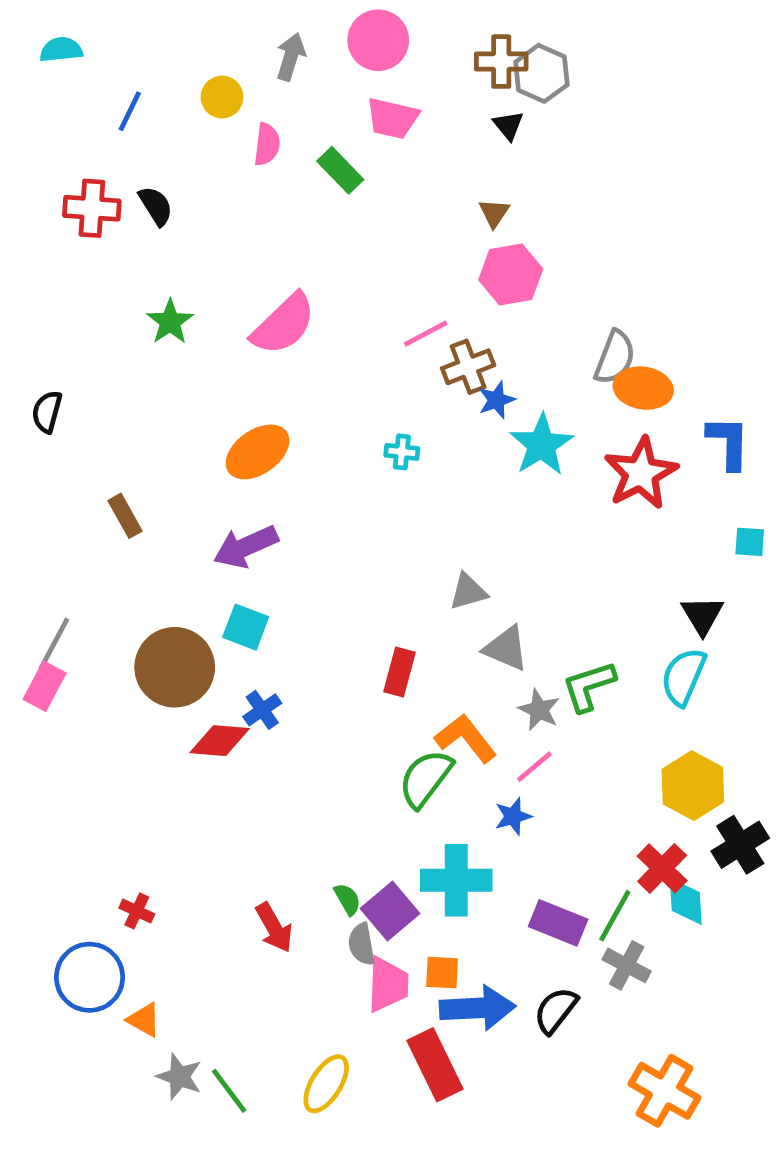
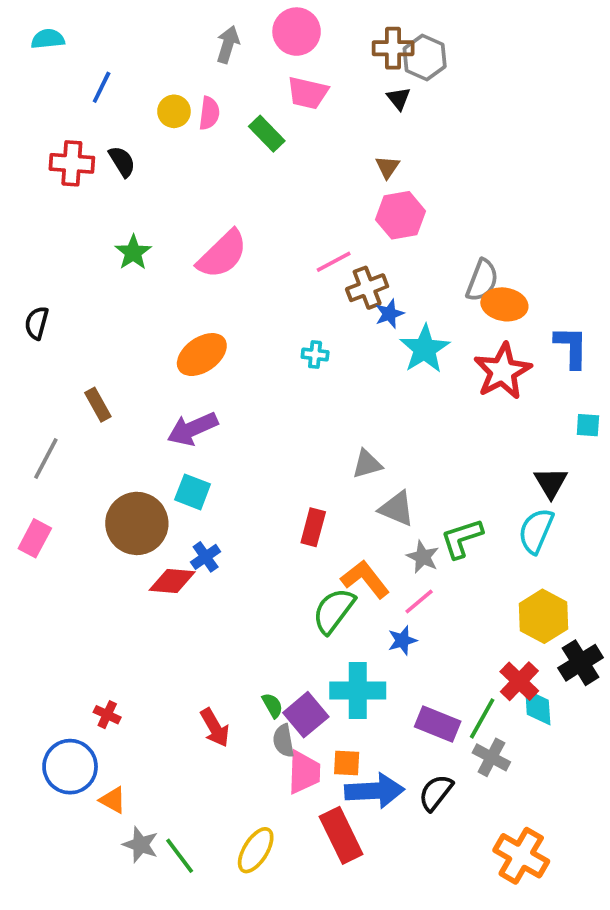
yellow circle: (222, 97) -> (174, 111), moved
gray line: (54, 644) -> (46, 458), moved

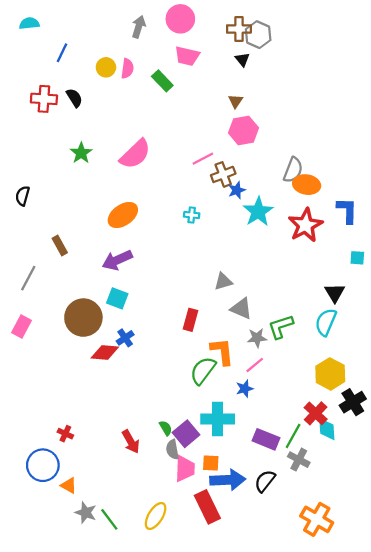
gray star: (423, 557) -> (257, 338), turned -30
orange L-shape: (365, 579) -> (222, 351), turned 32

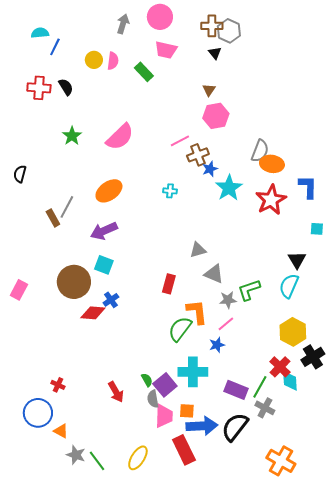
cyan semicircle: (29, 23) -> (40, 33), moved
gray line: (28, 278) -> (67, 207), moved
black semicircle: (265, 481) -> (235, 427), size x1.4

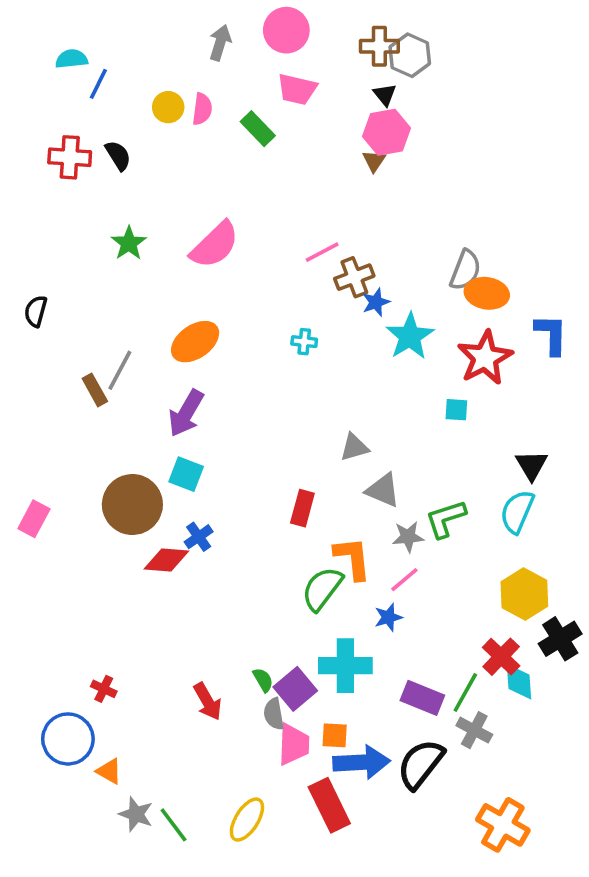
pink hexagon: (216, 116) -> (387, 132), moved
cyan square: (317, 229) -> (456, 410), moved
purple arrow: (104, 231) -> (186, 413), turned -36

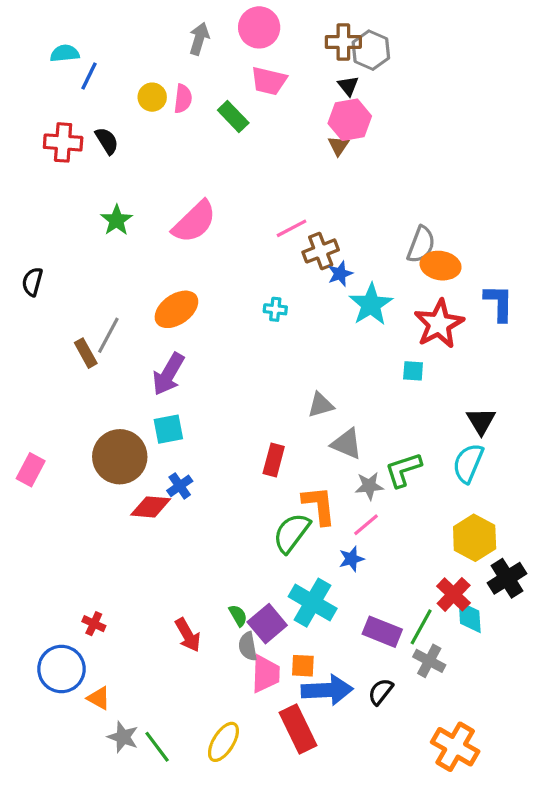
cyan square: (186, 474) -> (168, 429), turned -32
cyan cross: (345, 666) -> (313, 603), turned 30
black semicircle: (421, 764) -> (381, 692), size x0.6

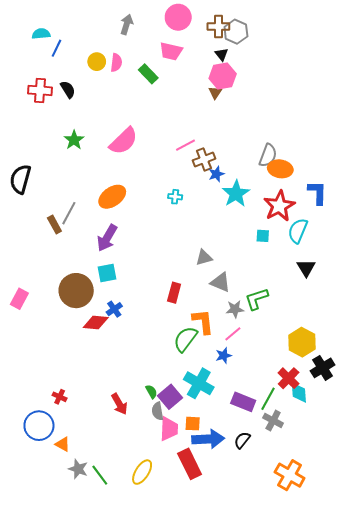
pink circle: (259, 27) -> (178, 17), moved
black semicircle: (32, 282) -> (20, 179), size x1.6
cyan semicircle: (468, 463) -> (298, 231), moved

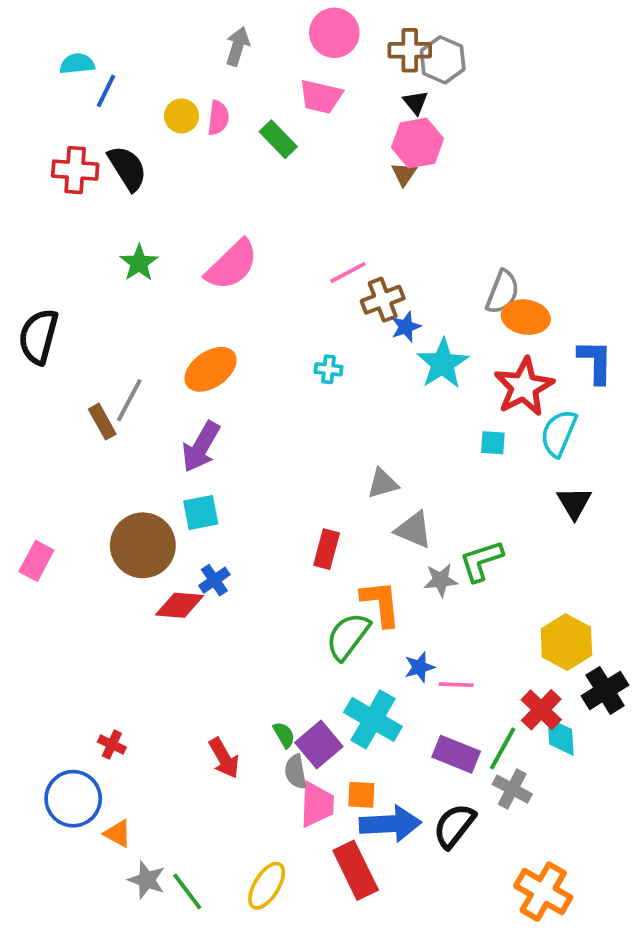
black semicircle: (68, 89) -> (127, 168), size x1.4
pink line: (233, 334) -> (456, 685), moved, turned 42
black semicircle: (242, 440) -> (454, 826), size x1.4

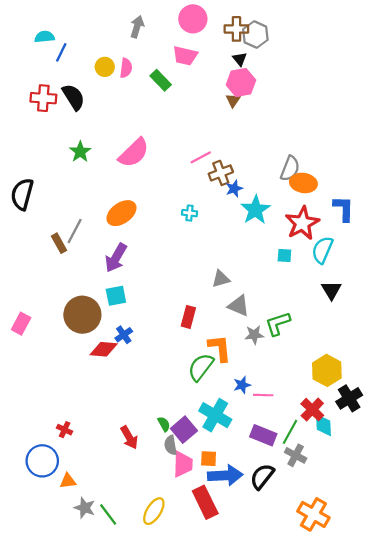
orange triangle: (118, 834) -> (68, 481), turned -36

